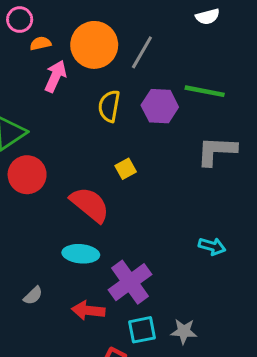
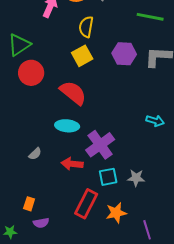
purple hexagon: (160, 106) -> (124, 54), moved
yellow square: (126, 169) -> (82, 56), moved, size x1.5

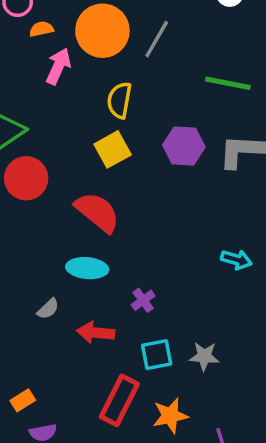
purple cross: (100, 145) -> (143, 300), size x0.5
gray semicircle: (35, 154) -> (48, 309), moved
orange rectangle: (29, 204) -> (23, 400), turned 40

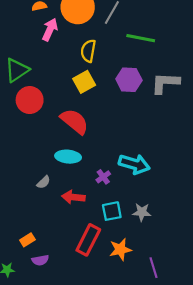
green line: (228, 83) -> (141, 38), moved
cyan arrow: (236, 260) -> (134, 164), moved, size x1.6

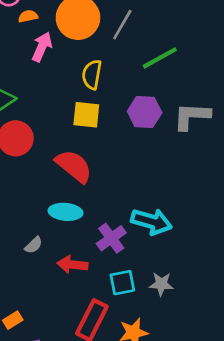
green line: (141, 38) -> (160, 58), turned -40
yellow square: (84, 82) -> (86, 115), turned 35
purple cross: (103, 177) -> (111, 238), size x1.5

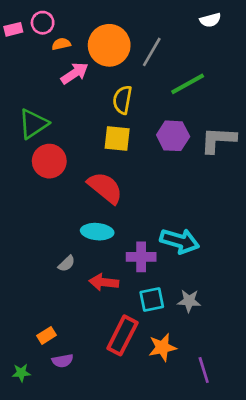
pink arrow: (42, 47) -> (75, 73), turned 32
purple cross: (111, 238) -> (141, 257), turned 36

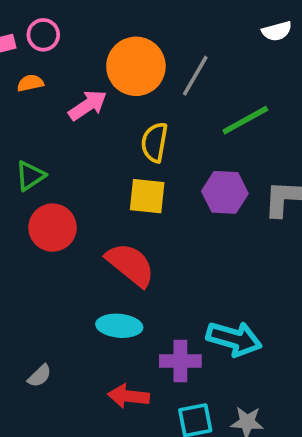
orange semicircle: (61, 44) -> (30, 83), moved
green triangle: (33, 124) -> (30, 176), size x0.7
gray semicircle: (67, 264) -> (40, 376), moved

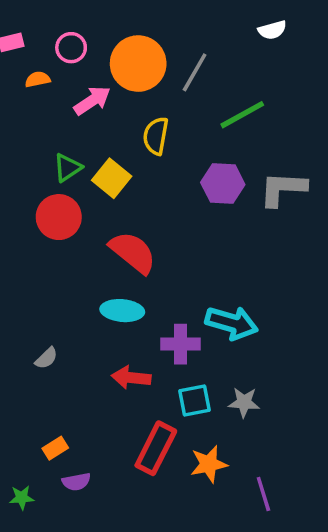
pink circle: (43, 35) -> (71, 48), moved
green triangle: (30, 176) -> (68, 168), moved
yellow square: (147, 196) -> (112, 178), moved, turned 33

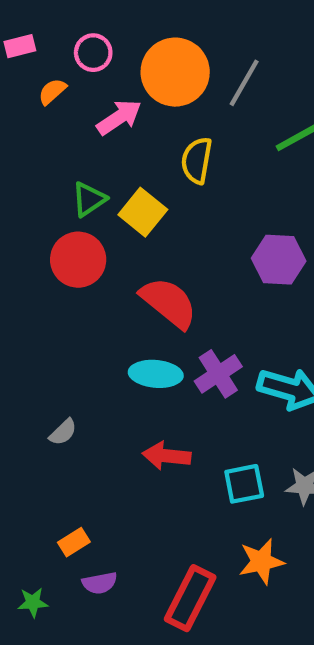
orange semicircle: (38, 79) -> (52, 91), turned -30
purple hexagon: (223, 184) -> (279, 260), moved
purple cross: (180, 344) -> (218, 374), moved, turned -33
red rectangle: (156, 448) -> (190, 598), moved

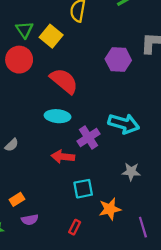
green triangle: (89, 199) -> (24, 30), turned -30
purple cross: (218, 374) -> (88, 137), moved
cyan square: (244, 484) -> (83, 189), moved
red rectangle: (190, 598) -> (75, 227), size x0.5

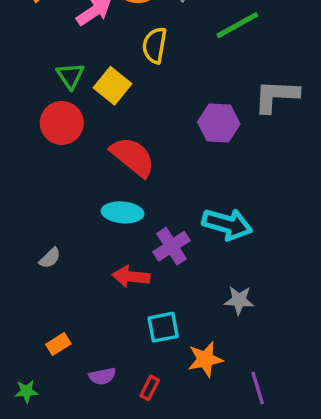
purple semicircle: (30, 220) -> (102, 376), moved

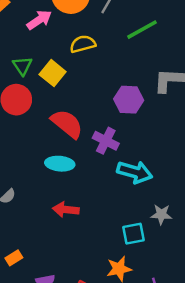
yellow semicircle: (155, 45) -> (83, 44), turned 65
purple cross: (172, 246) -> (106, 141), moved, turned -30
gray star: (239, 300) -> (161, 214), moved
cyan square: (163, 327) -> (133, 234), moved

